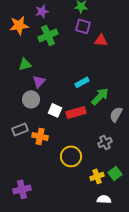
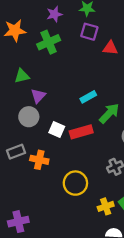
purple star: (42, 11) -> (54, 14), moved

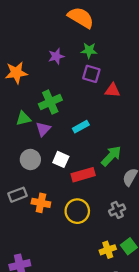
green cross: (49, 42) -> (50, 102), moved
purple triangle: (38, 96) -> (43, 129), moved
cyan rectangle: (88, 97) -> (81, 127), moved
white square: (57, 130) -> (61, 159), moved
yellow circle: (75, 183) -> (77, 211), moved

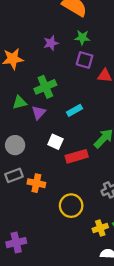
gray circle: (30, 159) -> (15, 145), moved
yellow circle: (77, 211) -> (71, 206), moved

